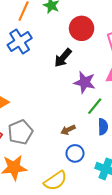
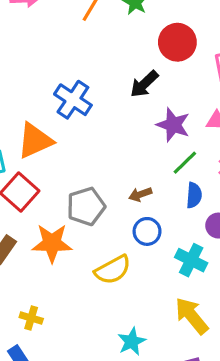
blue cross: (20, 41) -> (73, 100), moved, turned -30
gray pentagon: (20, 132) -> (86, 206), moved

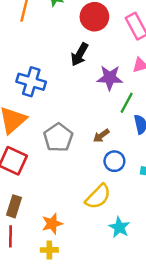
gray pentagon: (86, 206) -> (58, 138), moved
orange star: (52, 243) -> (52, 224), moved, size x0.7
cyan star: (132, 342) -> (119, 227), moved

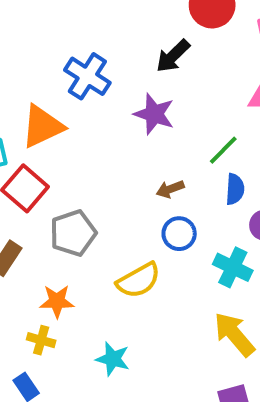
purple star: (110, 78) -> (154, 114), moved
gray pentagon: (58, 138) -> (73, 233), moved
cyan star: (119, 227) -> (113, 359), moved, turned -30

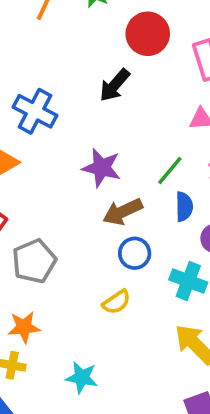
purple star: (154, 114) -> (102, 168), moved
brown arrow: (170, 189) -> (123, 212), size x1.5
yellow semicircle: (139, 280) -> (116, 302), moved, size x0.7

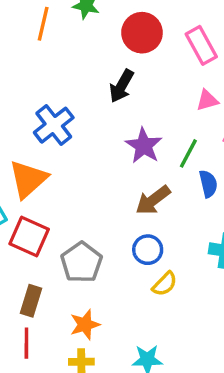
blue cross: (35, 111) -> (54, 125), turned 36
purple star: (102, 168) -> (144, 146), moved, turned 30
blue circle: (135, 253) -> (148, 250), moved

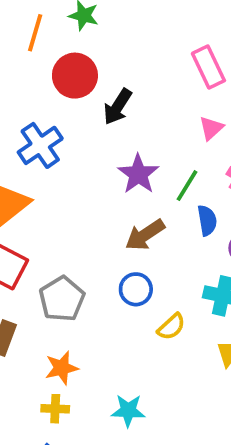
red circle: (142, 33) -> (75, 76), moved
pink triangle: (207, 100) -> (211, 128), turned -30
yellow semicircle: (165, 284) -> (171, 327), moved

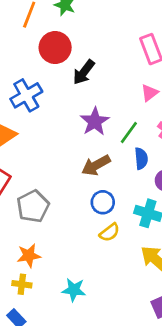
blue circle: (136, 289) -> (103, 202), moved

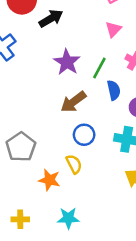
black arrow: (84, 72) -> (51, 18), turned -150
yellow semicircle: (110, 232) -> (74, 164), moved, turned -72
orange star: (29, 256) -> (49, 180), moved, turned 30

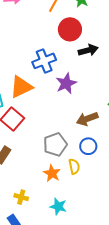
purple star: (67, 62) -> (66, 83), moved
gray pentagon: (21, 147) -> (55, 144), moved

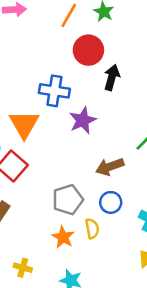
black arrow: (88, 50) -> (112, 77), turned -60
blue cross: (44, 61) -> (54, 91), turned 30
orange triangle: (21, 87) -> (24, 124), turned -35

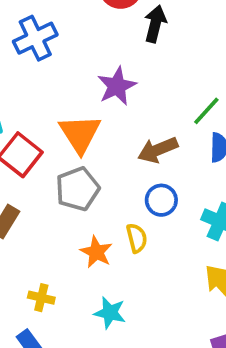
blue cross: (54, 91) -> (35, 38), moved, turned -32
orange triangle: (24, 124) -> (80, 134), moved
gray pentagon: (68, 200) -> (78, 189), moved

